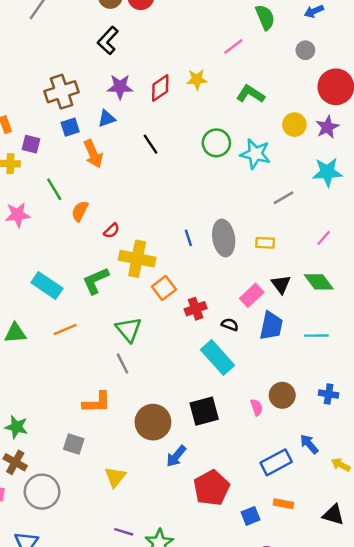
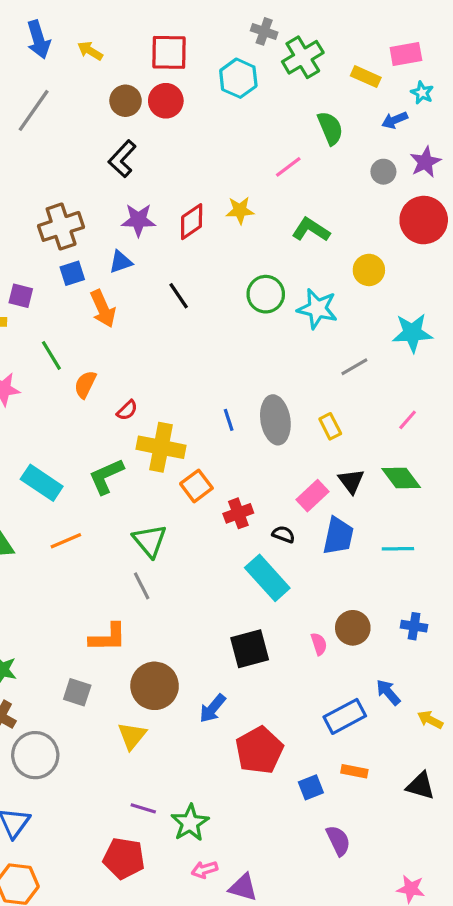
purple star: (327, 127) -> (425, 162), moved
yellow rectangle: (265, 243) -> (330, 426), turned 60
brown circle: (153, 422) -> (155, 686), moved

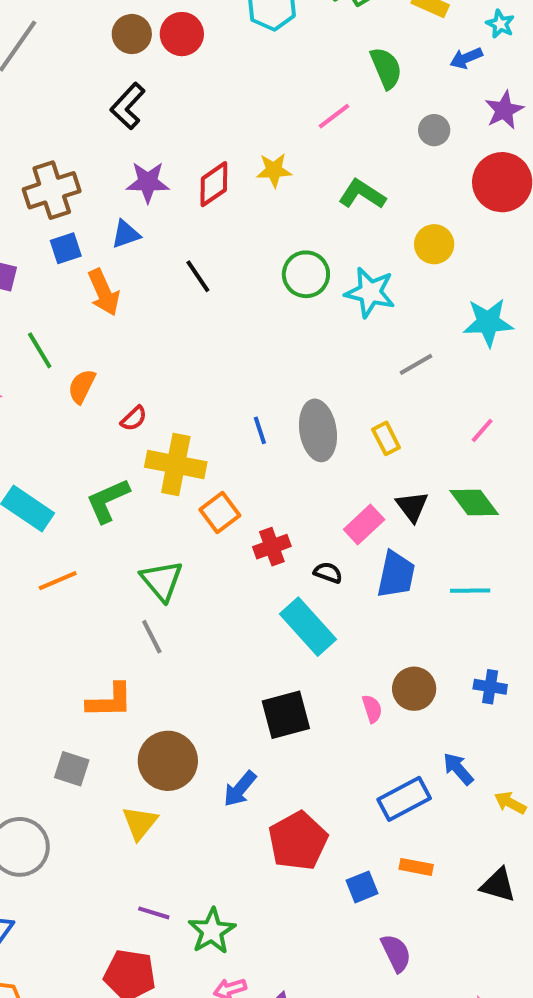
gray circle: (383, 172) -> (434, 130), moved

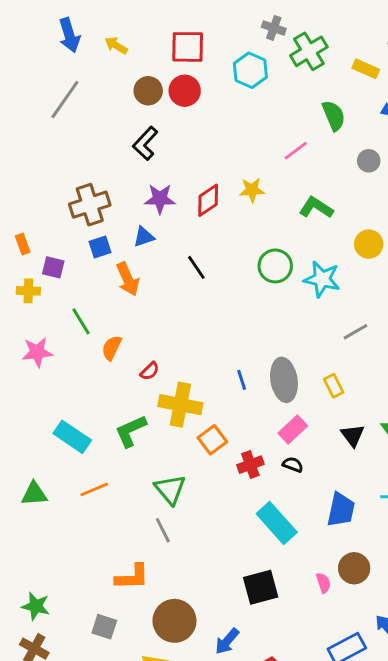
pink rectangle: (364, 525) -> (293, 430), moved
black semicircle: (328, 573) -> (293, 465), moved
blue trapezoid: (396, 575) -> (341, 510), moved

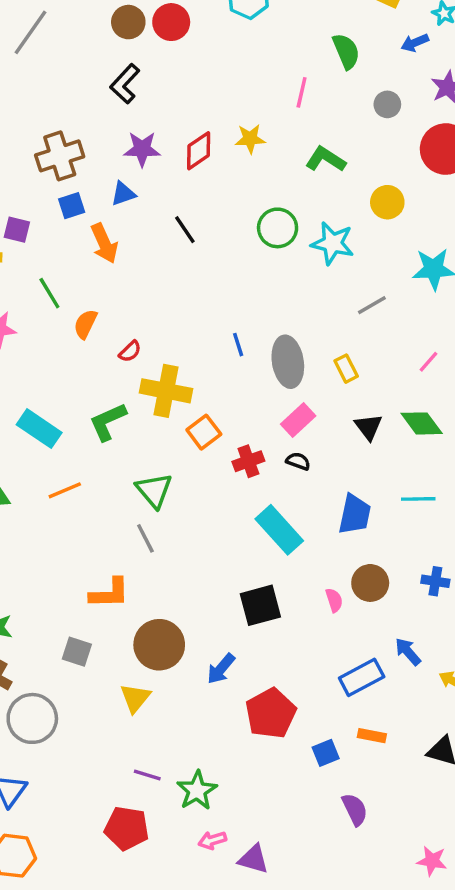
pink line: (296, 151) -> (302, 92), turned -40
blue line: (242, 380) -> (238, 345), moved

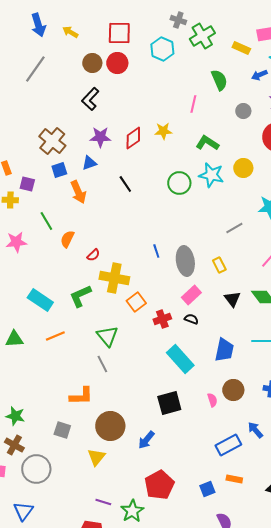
brown cross: (60, 156) -> (52, 141), turned -32
cyan star: (332, 243) -> (211, 175), moved
red pentagon: (271, 713) -> (159, 485), moved

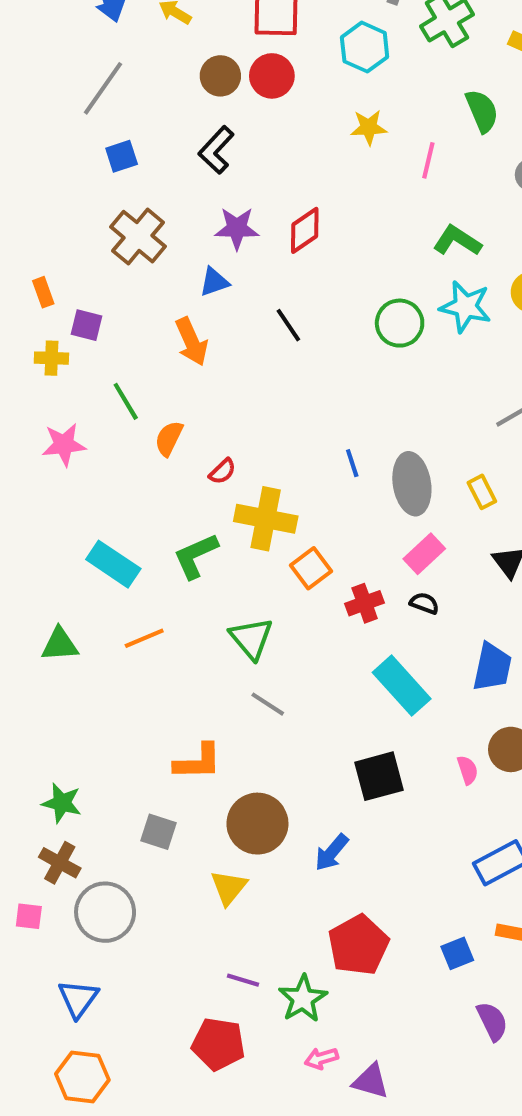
yellow star: (163, 131) -> (369, 127), moved
blue square: (59, 170) -> (122, 156), moved
gray line: (102, 364) -> (268, 704), moved, turned -30

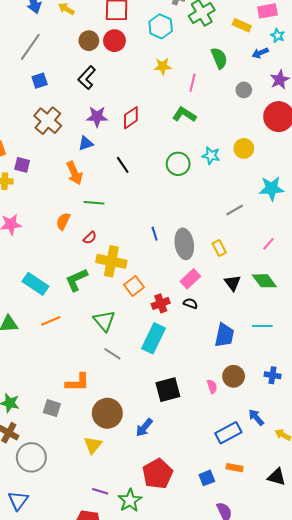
green L-shape: (457, 241) -> (184, 115), moved
cyan star: (465, 307) -> (211, 156), size x0.7
green line: (126, 401) -> (94, 203), moved, turned -54
cyan rectangle: (402, 686) -> (153, 338), moved, turned 68
gray square: (159, 832) -> (52, 408), moved

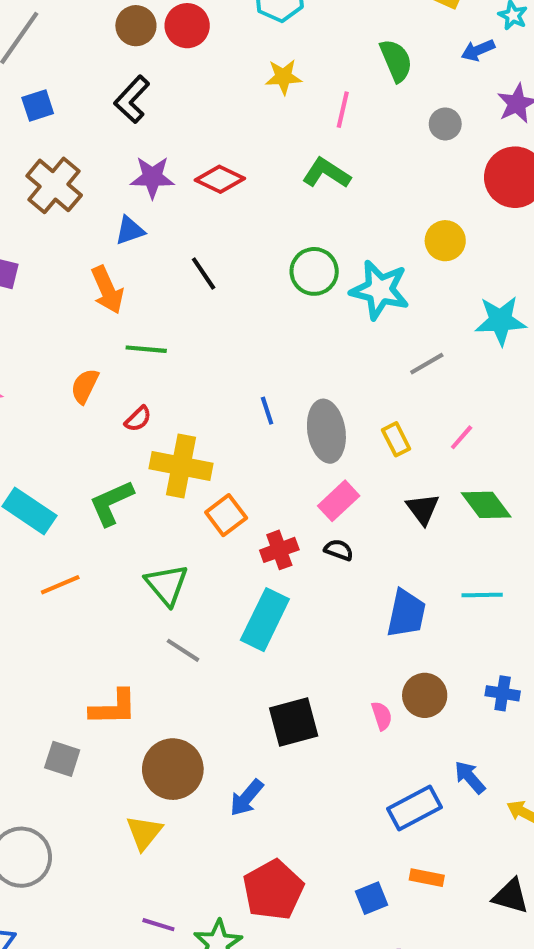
red diamond: (131, 118) -> (220, 179), turned 60
cyan star: (211, 156) -> (380, 290), moved, size x1.6
pink line: (268, 244) -> (462, 437), moved

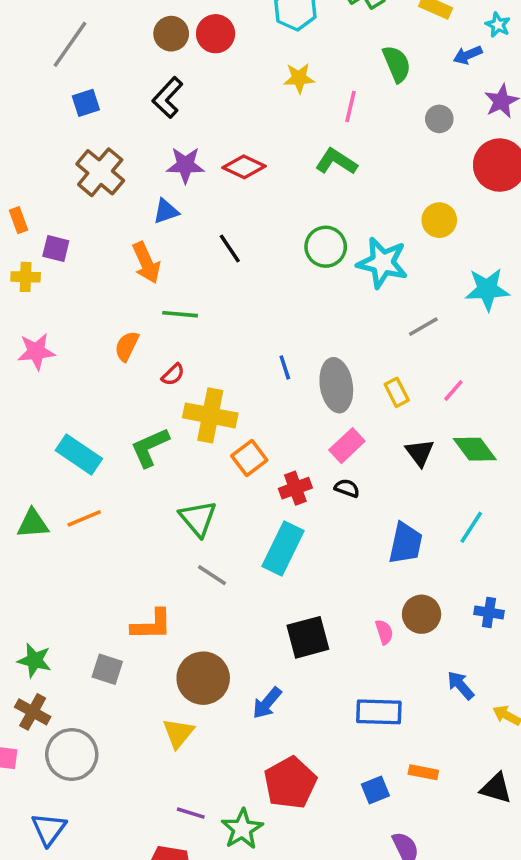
orange line: (60, 585) -> (84, 518), moved
cyan line: (482, 595) -> (471, 527), turned -56
blue rectangle: (414, 808) -> (379, 712), moved, turned 30

